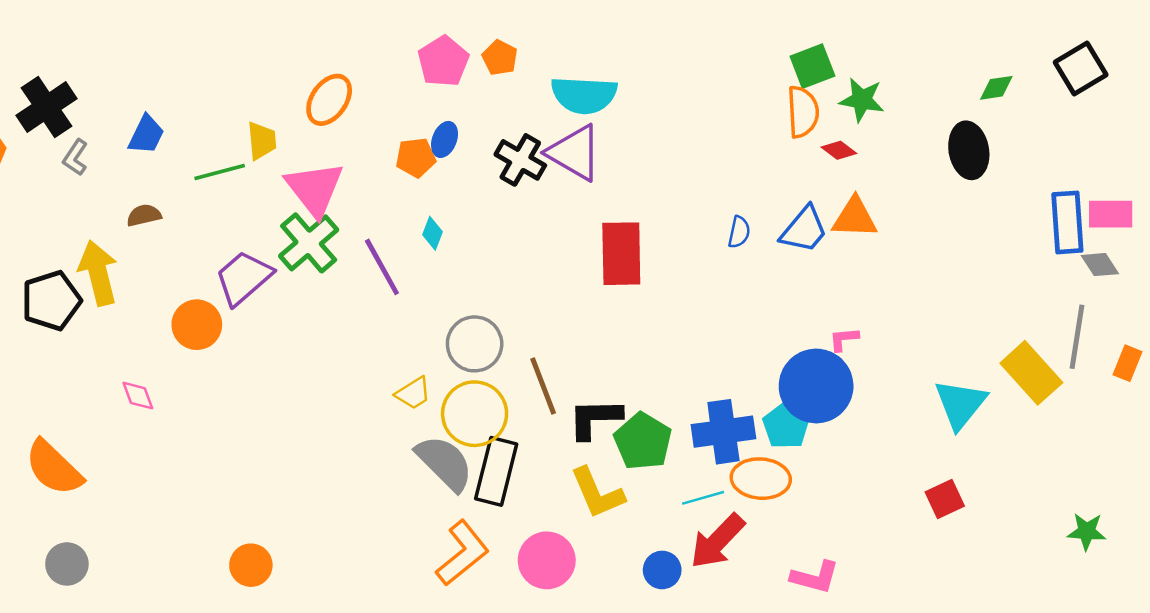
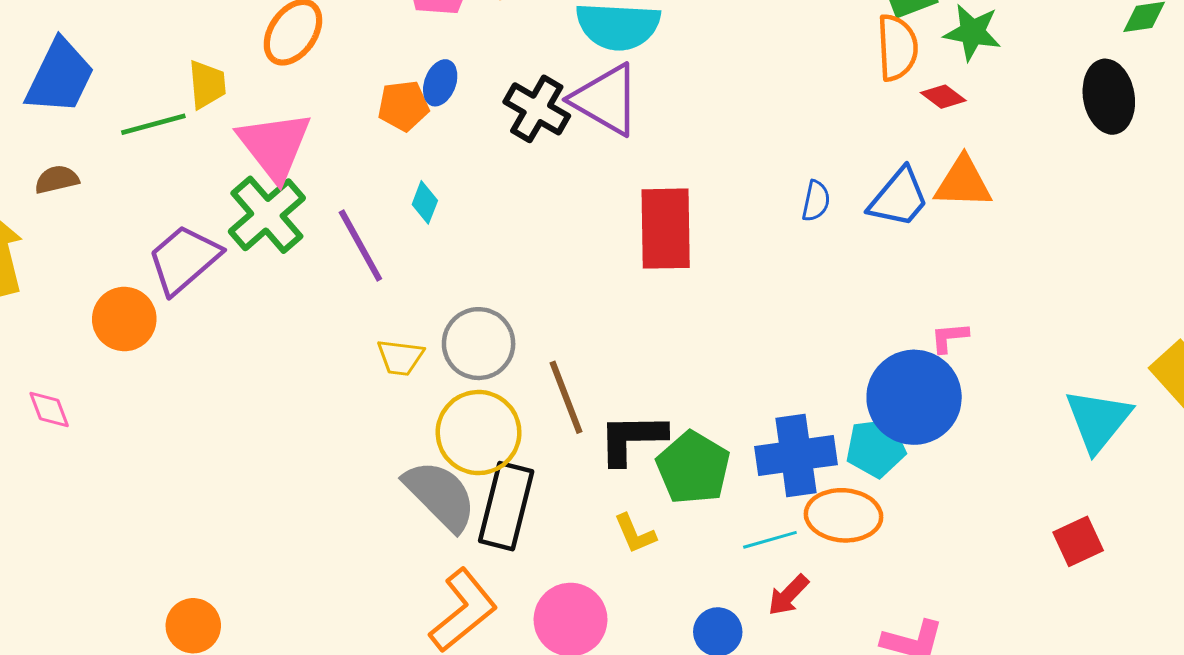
blue trapezoid: (146, 135) -> (60, 77), size x1.5
yellow trapezoid: (413, 393) -> (400, 357), moved, turned 39
cyan pentagon: (786, 426) -> (876, 448), turned 30
yellow L-shape: (597, 493) -> (635, 534), size x0.6
red arrow: (717, 541) -> (788, 595), size x0.6

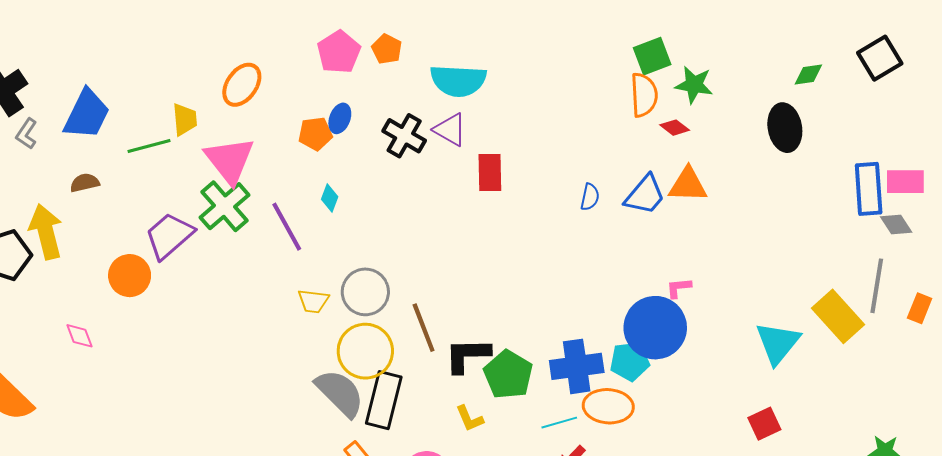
purple triangle: (606, 100) -> (450, 130), size x0.7
red rectangle: (666, 229) -> (490, 172), moved, size x0.7

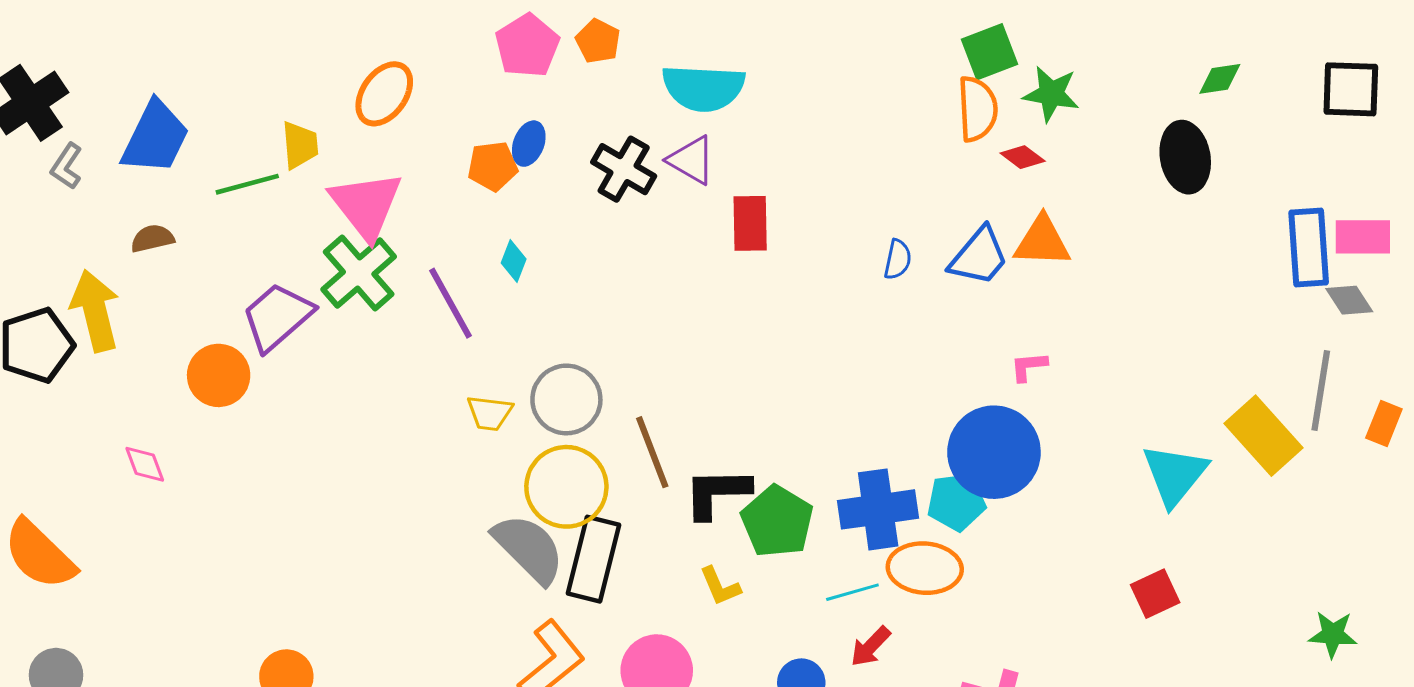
black square: (880, 58) -> (1351, 89), moved, turned 33
pink L-shape: (679, 288) -> (1029, 366), moved

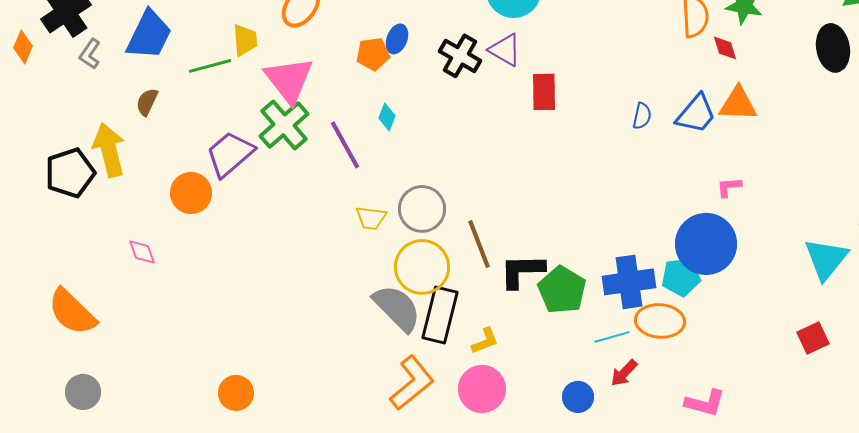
red diamond: (1023, 157) -> (725, 48), turned 36
brown semicircle: (152, 238) -> (147, 102), turned -52
yellow L-shape: (720, 586) -> (485, 341), moved, turned -88

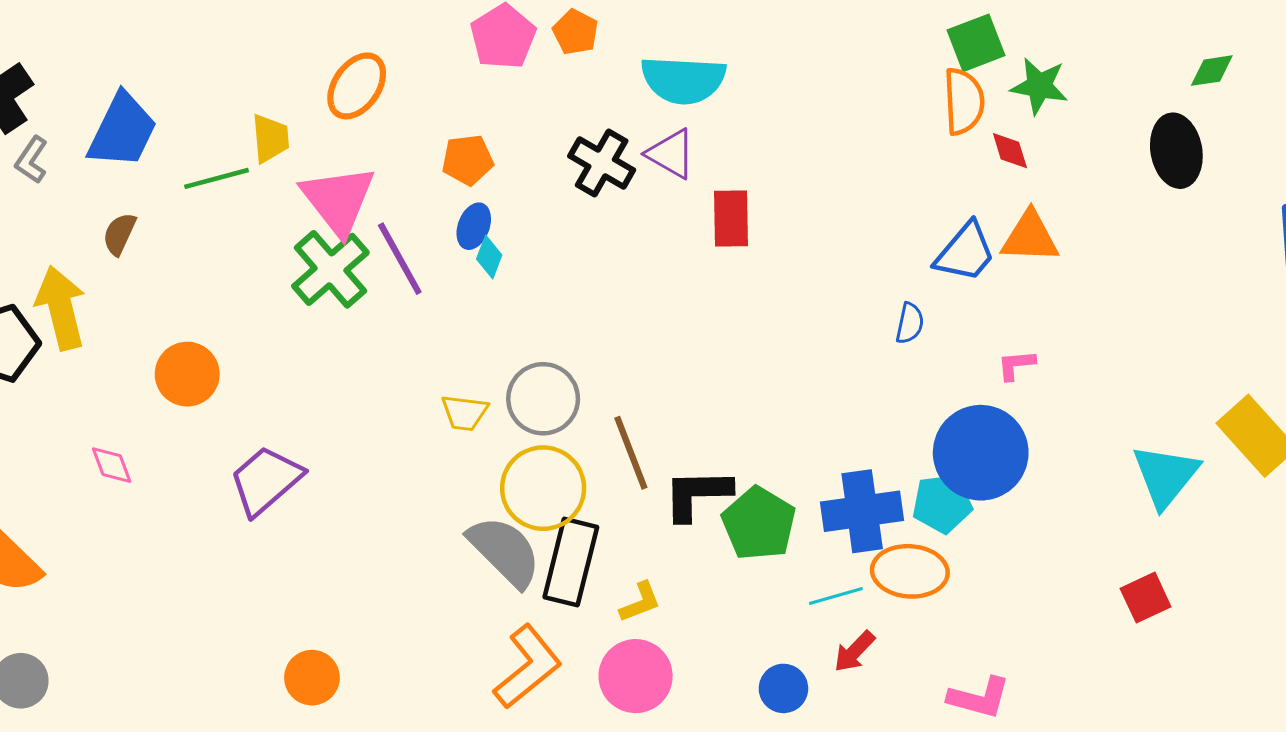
blue ellipse: (397, 39) -> (474, 226), moved
blue semicircle: (642, 116) -> (910, 323), moved
purple line: (345, 145) -> (400, 259), moved
purple trapezoid: (230, 154) -> (266, 480), moved
orange circle: (236, 393) -> (312, 678), moved

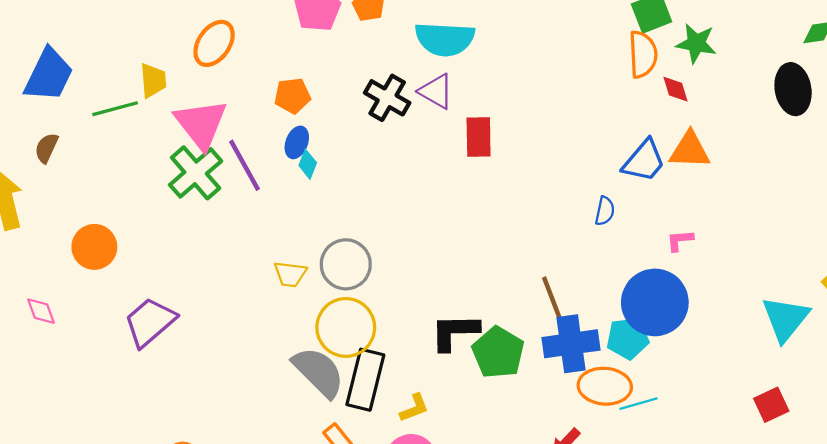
brown line: (631, 453) -> (554, 302), moved
cyan line: (836, 596) -> (639, 404), moved

